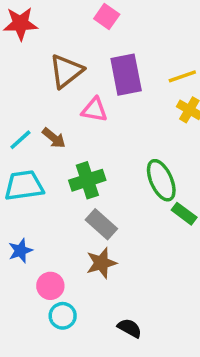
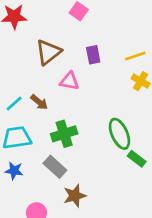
purple rectangle: (126, 75) -> (93, 55), size x0.6
gray rectangle: (101, 224) -> (55, 167), moved
blue star: (20, 251) -> (14, 171), moved, turned 30

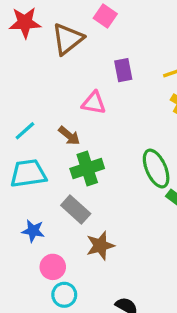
brown triangle: (48, 52) -> (68, 39), moved
brown arrow: (39, 102) -> (69, 136), moved
blue star: (14, 171) -> (33, 231), moved

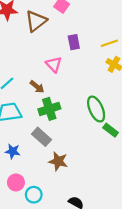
pink triangle: (94, 103) -> (54, 64), turned 36
brown star: (100, 246) -> (58, 161), turned 30
pink circle: (53, 267) -> (16, 182), moved

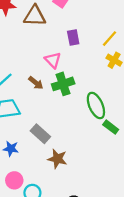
brown triangle: (36, 21) -> (35, 16), turned 40
yellow line: (109, 43) -> (110, 39), turned -30
green cross: (49, 109) -> (63, 84), moved

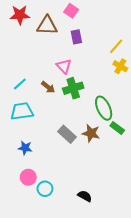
purple rectangle: (73, 37) -> (76, 37), moved
gray rectangle: (40, 134) -> (67, 134), moved
brown star: (57, 159) -> (91, 133), moved

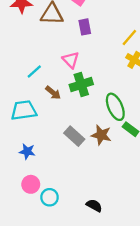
cyan line: (20, 84) -> (34, 72), moved
brown arrow: (48, 87) -> (53, 93), moved

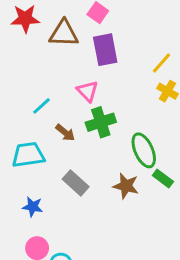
purple rectangle: (85, 27) -> (105, 50), size x1.5
gray rectangle: (74, 136) -> (76, 183), moved

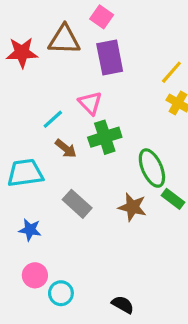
red star: (25, 19) -> (22, 53), moved
cyan line: (42, 106) -> (53, 119), moved

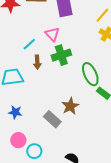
brown arrow: (66, 149) -> (37, 62), turned 48
gray rectangle: (77, 204) -> (52, 119), moved
brown star: (132, 207) -> (70, 106), moved, turned 30

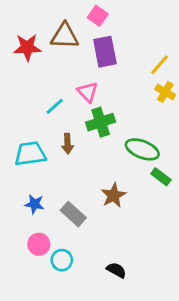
brown arrow: (37, 62) -> (68, 144), moved
green ellipse: (90, 74) -> (142, 149), turned -45
gray rectangle: (52, 119) -> (73, 214), moved

